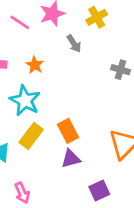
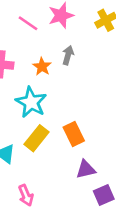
gray arrow: (74, 44) -> (68, 55), moved, turned -132
purple triangle: (71, 159) -> (86, 169), moved

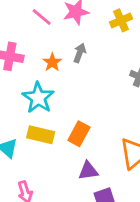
orange rectangle: (74, 134) -> (79, 134), turned 50
yellow rectangle: (36, 138) -> (41, 135), turned 60

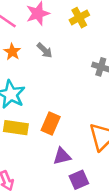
gray arrow: (80, 53) -> (45, 50), turned 119
orange star: (52, 62) -> (12, 52), moved

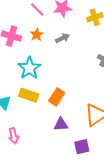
gray arrow: (45, 50) -> (63, 38), turned -80
purple square: (79, 180) -> (82, 147), moved

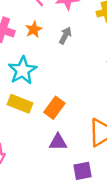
gray arrow: (63, 38) -> (65, 35), turned -40

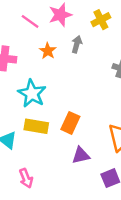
orange star: (34, 29) -> (48, 51), moved
gray arrow: (65, 35) -> (77, 44), moved

